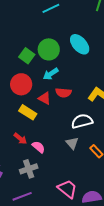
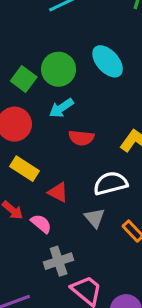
red triangle: (45, 98) -> (58, 192), moved
gray cross: (29, 169) -> (59, 261), moved

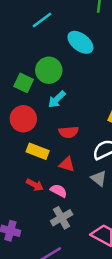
cyan ellipse: (108, 61) -> (80, 42), moved
red semicircle: (81, 138) -> (69, 132), moved
gray cross: (59, 261) -> (62, 218), moved

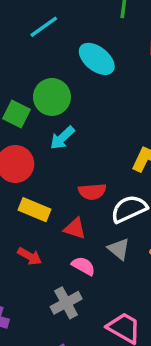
red semicircle: (69, 132) -> (92, 192), moved
pink semicircle: (59, 191) -> (83, 266), moved

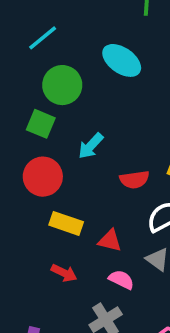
cyan line: (44, 27) -> (43, 38), moved
green circle: (52, 97) -> (62, 85), moved
red semicircle: (92, 192) -> (134, 180), moved

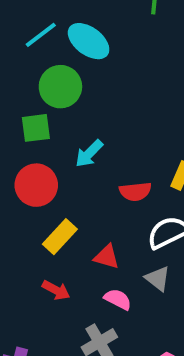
cyan ellipse: (122, 60) -> (89, 41), moved
green square: (41, 124) -> (36, 128), turned -32
yellow rectangle: (66, 223) -> (60, 237), turned -68

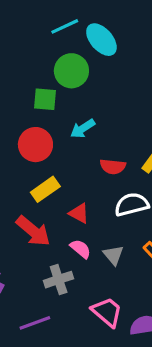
gray triangle: (158, 279) -> (113, 255), moved
red arrow: (56, 290) -> (33, 231), size x1.6

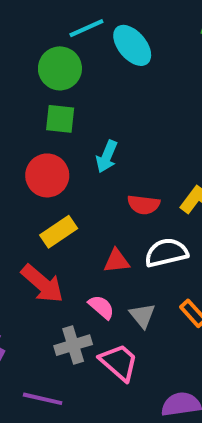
green circle: (71, 71) -> (60, 68), moved
cyan arrow: (83, 129) -> (107, 156), turned -35
red triangle: (79, 213) -> (117, 261), moved, turned -35
pink trapezoid: (107, 312) -> (119, 362), moved
purple line: (35, 323) -> (43, 399), turned 32

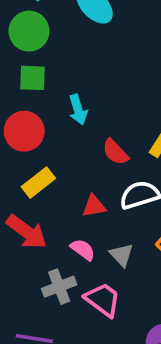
cyan arrow: (107, 156) -> (78, 110), turned -36
red semicircle: (144, 205) -> (115, 152), turned 44

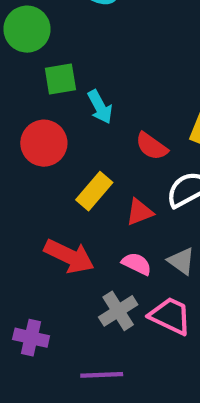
green square: (32, 78) -> (60, 79), moved
yellow rectangle: (38, 183) -> (94, 191), moved

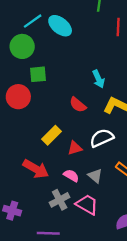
cyan arrow: (100, 107) -> (98, 79), moved
red circle: (44, 143) -> (18, 97), moved
red semicircle: (152, 146) -> (78, 105), moved

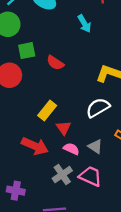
cyan arrow: (98, 79) -> (84, 24), moved
red semicircle: (78, 105) -> (55, 63), moved
red triangle: (75, 148) -> (64, 128), moved, turned -42

